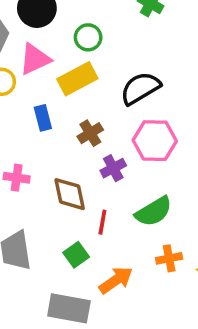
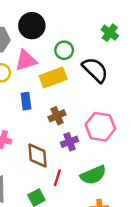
black semicircle: (140, 88) -> (95, 70), moved, turned 68

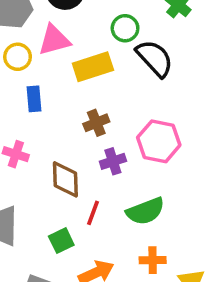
green circle: (64, 50) -> (125, 28), moved
blue rectangle: (26, 101) -> (34, 99), moved

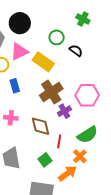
black semicircle: (155, 58) -> (76, 51), size x0.6
yellow rectangle: (93, 67) -> (43, 62), turned 65
brown cross: (96, 123) -> (51, 92), size x1.6
orange cross: (153, 260) -> (80, 156), moved, turned -32

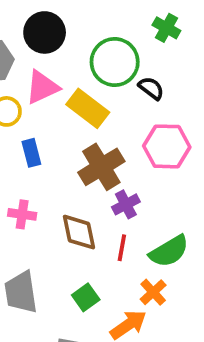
green circle: (57, 37) -> (115, 62), size x1.6
pink hexagon: (87, 95) -> (167, 146), moved
red line: (59, 141) -> (122, 248), moved

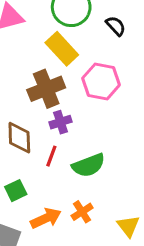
black semicircle: (151, 88) -> (116, 26), moved
yellow rectangle: (88, 108) -> (62, 49), moved
orange cross: (153, 292) -> (82, 212), moved

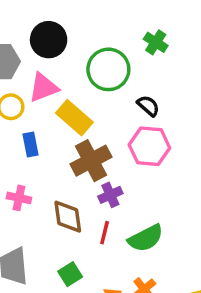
black semicircle: (116, 26) -> (148, 106), moved
yellow rectangle: (62, 49) -> (74, 118), moved

